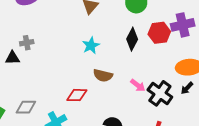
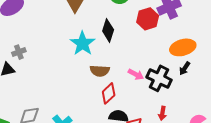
black diamond: (132, 39) -> (108, 30), moved
cyan star: (91, 46) -> (83, 43), size x1.4
red diamond: (77, 95) -> (109, 93), moved, turned -35

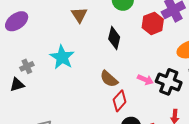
cyan star: (83, 43) -> (62, 57), moved
brown semicircle: (100, 71) -> (109, 79), turned 42

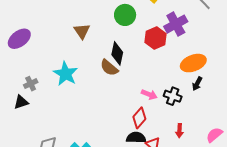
brown semicircle: (109, 79) -> (109, 68), moved
black cross: (169, 82) -> (173, 96), size x0.7
red diamond: (120, 101) -> (139, 118), moved

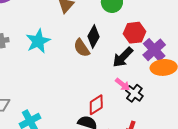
purple cross: (176, 24) -> (154, 50), moved, turned -30
black arrow: (197, 84) -> (123, 57), moved, size x1.6
pink arrow: (149, 94) -> (123, 84), moved

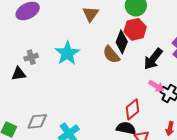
red hexagon: (135, 33) -> (135, 29), moved

